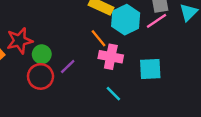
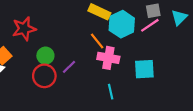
red star: (20, 41) -> (24, 29), moved
cyan line: (113, 94) -> (111, 92), turned 32

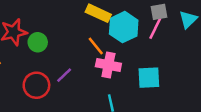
pink line: (150, 25) -> (155, 28), turned -30
green circle: (45, 56) -> (38, 42), moved

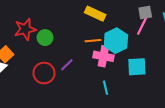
cyan hexagon: (124, 27) -> (116, 41), moved
orange line: (96, 46) -> (93, 41), turned -56

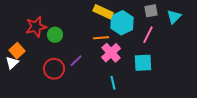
pink line: (142, 26) -> (148, 35), moved
cyan hexagon: (116, 41) -> (122, 23), moved
pink cross: (103, 56) -> (111, 53), turned 36

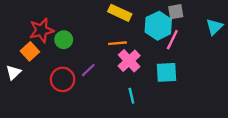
cyan triangle: (174, 17) -> (214, 27), moved
cyan hexagon: (122, 23) -> (158, 26), moved
orange square: (17, 51) -> (30, 51), moved

